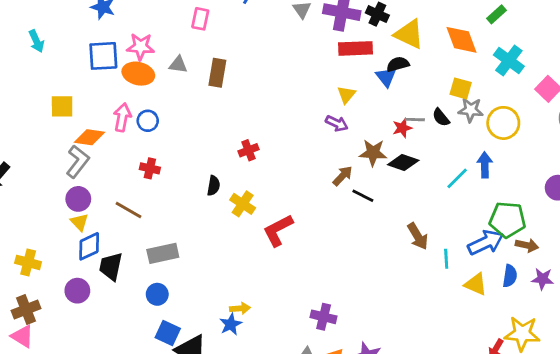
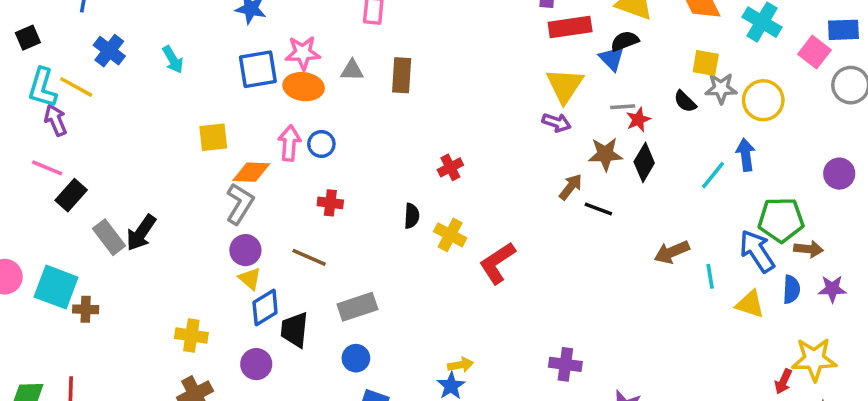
yellow triangle: (346, 95) -> (565, 85), size x1.6
gray line: (415, 120) -> (623, 107), moved
black diamond: (403, 163) -> (644, 162), turned -72
brown arrow: (418, 236) -> (672, 252), turned 104
blue arrow: (486, 243) -> (757, 251), turned -92

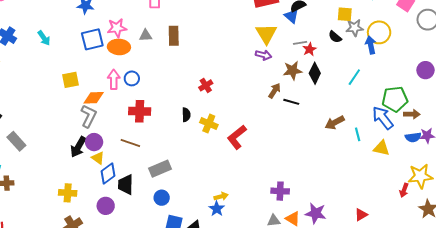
blue arrow: (746, 155) -> (371, 45), moved
red cross: (330, 203) -> (140, 111), size x1.5
black arrow: (141, 233) -> (78, 147), moved
blue semicircle: (791, 289) -> (413, 137), moved, turned 84

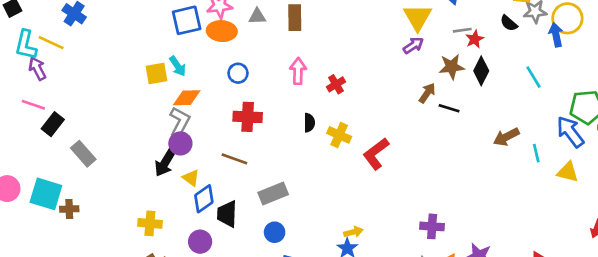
cyan arrow: (44, 38) -> (178, 66), moved
purple arrow: (263, 55) -> (413, 45), turned -49
cyan line: (354, 77) -> (533, 77), turned -66
pink arrow: (114, 79) -> (298, 71), moved
purple circle: (94, 142) -> (180, 143), moved

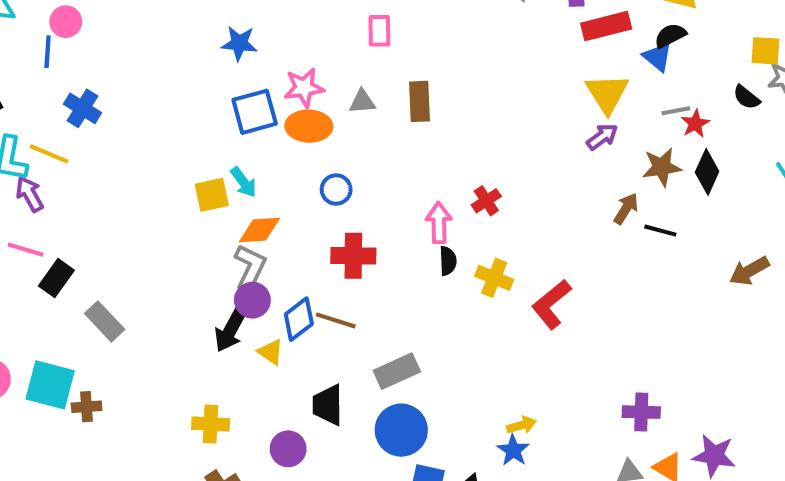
pink arrow: (298, 71) -> (439, 223), moved
blue diamond: (204, 199) -> (299, 319), moved
blue circle: (275, 232) -> (401, 430), size x1.6

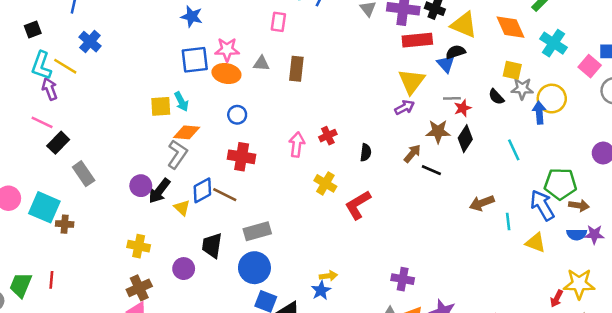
black semicircle: (448, 261) -> (366, 152), moved
purple circle: (252, 300) -> (141, 186), moved

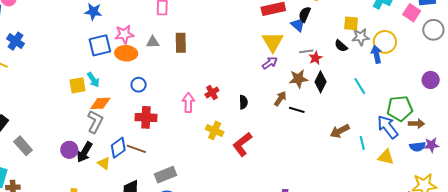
black semicircle: (456, 52) -> (305, 14), turned -42

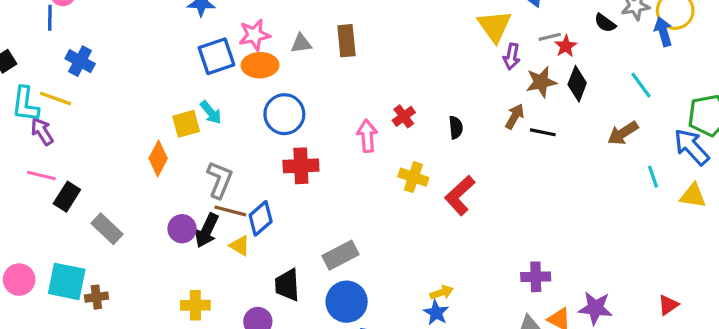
purple arrow: (270, 63) -> (512, 57), moved, turned 140
blue circle: (139, 85) -> (284, 114), size x1.6
orange diamond: (100, 103) -> (158, 158), moved, turned -55
brown arrow: (340, 131) -> (623, 133), moved
brown line: (136, 149) -> (230, 211), moved

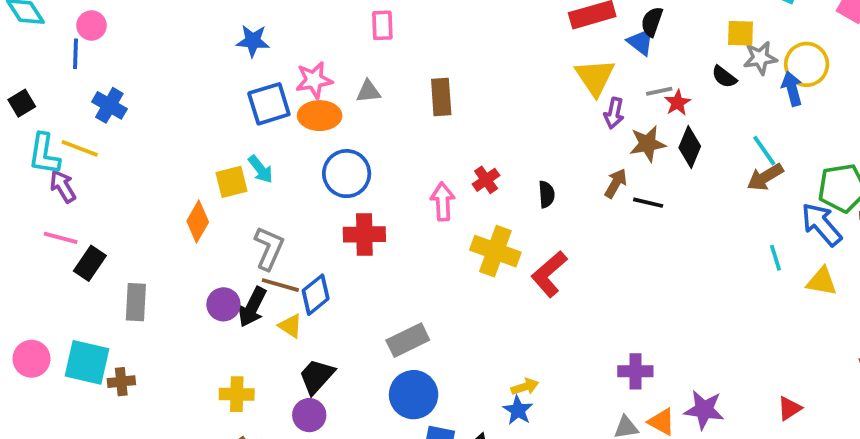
brown rectangle: (346, 41) -> (441, 97), moved
brown arrow: (623, 133) -> (765, 177), moved
yellow cross: (413, 177) -> (495, 251), size x1.4
gray rectangle: (107, 229) -> (136, 302), turned 48
black trapezoid: (287, 285) -> (317, 376), moved, turned 44

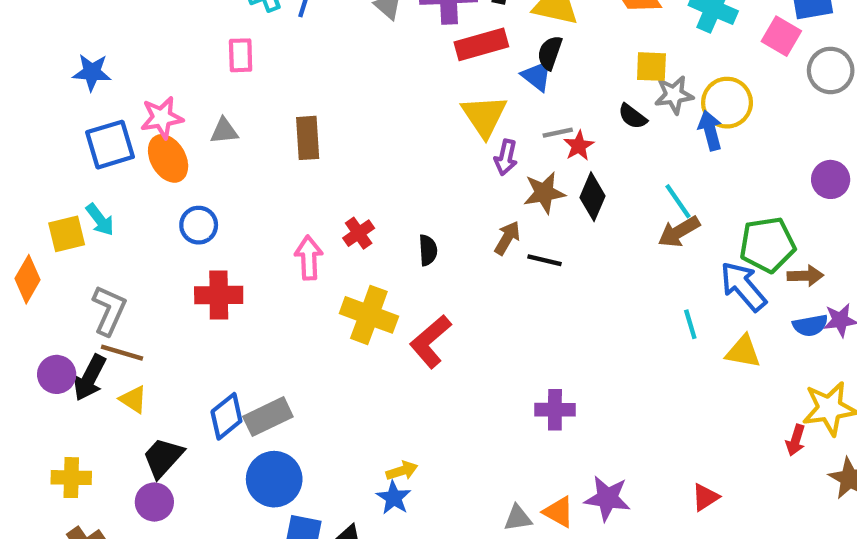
orange ellipse: (320, 116) -> (168, 158), turned 60
blue circle: (347, 174) -> (199, 225), size x0.7
blue diamond: (316, 295) -> (226, 416), moved
purple cross: (635, 371) -> (555, 410), moved

